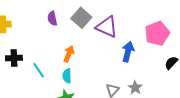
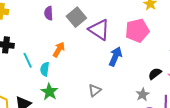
pink pentagon: (157, 33) -> (137, 31), moved
cyan semicircle: (67, 76) -> (45, 69), moved
gray star: (135, 88) -> (143, 94), moved

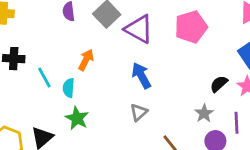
blue arrow: (115, 56) -> (141, 76), moved, turned -48

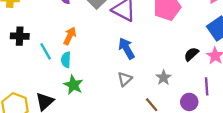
orange arrow: (86, 60) -> (70, 36), moved
gray star: (204, 113) -> (164, 78), moved

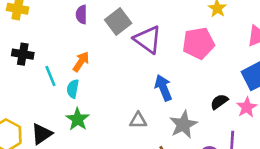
blue arrow: (127, 48) -> (163, 88), moved
gray star: (164, 78) -> (183, 125), size x1.5
gray triangle: (125, 79) -> (138, 120), turned 35

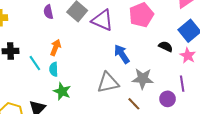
black semicircle: (219, 102) -> (166, 46), moved, turned 72
gray triangle: (138, 120) -> (108, 83), size x1.6
gray star: (183, 125) -> (143, 79), turned -30

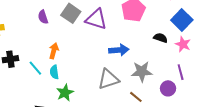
blue arrow: (122, 54) -> (119, 50), turned 126
green star: (62, 91) -> (65, 93), turned 30

